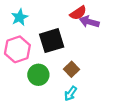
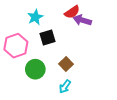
cyan star: (20, 17) -> (35, 17), moved
black square: (52, 41) -> (48, 38), size x0.7

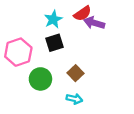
cyan star: (35, 17) -> (53, 19), moved
cyan arrow: (65, 87) -> (74, 99), turned -112

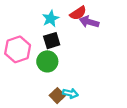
brown square: (76, 73) -> (57, 96), moved
green circle: (40, 79) -> (47, 61), moved

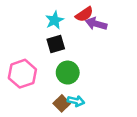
pink hexagon: (18, 49) -> (22, 74), moved
green circle: (47, 61) -> (68, 73), moved

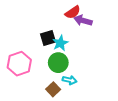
cyan star: (55, 20) -> (60, 43), moved
cyan arrow: (76, 101) -> (70, 80), moved

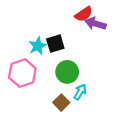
cyan star: (60, 43) -> (38, 46), moved
cyan arrow: (70, 80) -> (80, 92), turned -72

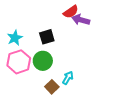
cyan star: (38, 46) -> (15, 38), moved
green circle: (67, 72) -> (43, 61), moved

